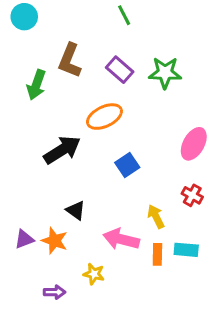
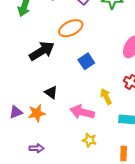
orange star: (55, 241) -> (37, 113), turned -30
orange rectangle: (157, 254) -> (124, 153), moved
yellow star: (94, 274) -> (89, 140), moved

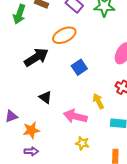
orange star: (37, 113) -> (31, 130), moved

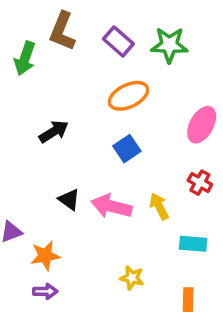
orange ellipse: (64, 35) -> (129, 96), moved
black arrow: (36, 57) -> (54, 132), size x0.7
pink arrow: (75, 116) -> (112, 206), moved

